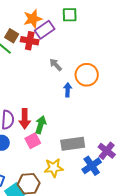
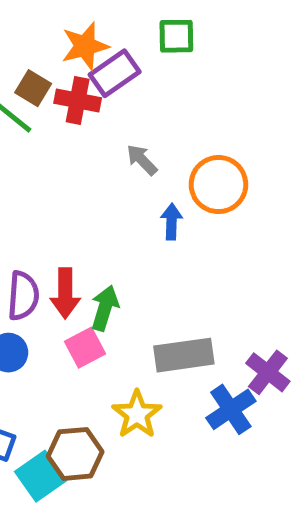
yellow star: (54, 168) -> (137, 414), turned -30

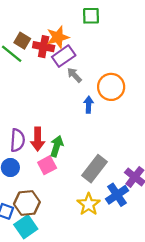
orange star: (85, 46) -> (58, 37), moved
purple rectangle: (115, 73) -> (64, 56), moved
gray rectangle: (184, 355) -> (95, 169), turned -44
yellow star: (137, 414) -> (89, 204), moved
brown hexagon: (75, 454) -> (27, 203), moved

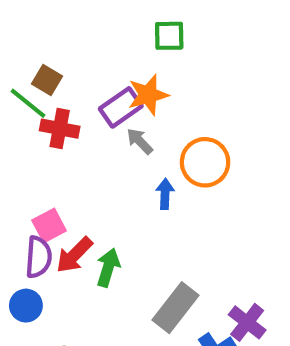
orange star: (58, 37) -> (148, 95), moved
red cross: (44, 47) -> (60, 129), moved
red arrow: (38, 139) -> (74, 255), turned 45
pink square: (47, 165) -> (49, 225), moved

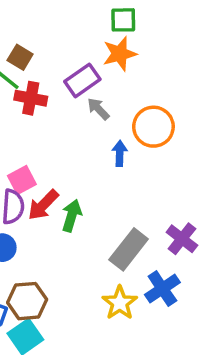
orange star: (148, 95) -> (120, 54), moved
purple cross: (247, 322) -> (182, 239), moved

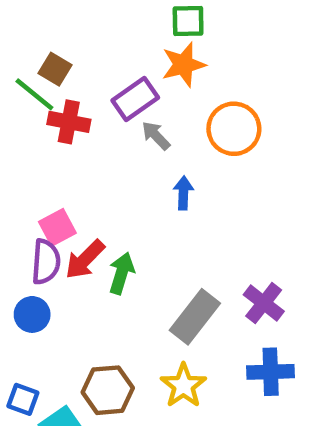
orange circle: (153, 127) -> (234, 129), moved
blue cross: (162, 289) -> (271, 372), moved, turned 32
brown hexagon: (27, 301) -> (108, 390), moved

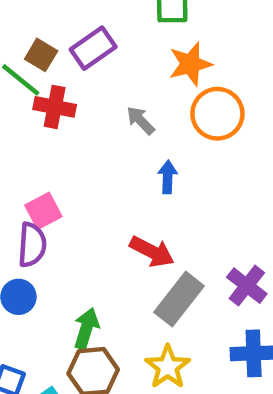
orange star: (183, 65) -> (190, 64), moved
purple rectangle: (135, 99) -> (93, 48), moved
red arrow: (85, 259) -> (152, 252), moved, turned -108
green arrow: (122, 273) -> (86, 328), moved

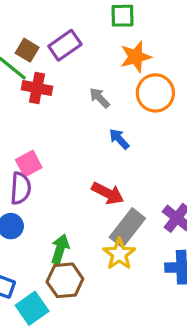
blue arrow: (168, 177) -> (119, 139), turned -45
yellow star: (168, 367) -> (119, 254), moved

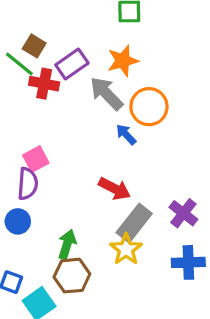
purple rectangle: (65, 45) -> (72, 64), moved
orange star: (136, 57) -> (123, 61), moved
orange circle: (155, 93) -> (149, 107), moved
gray arrow: (99, 98) -> (106, 94), size x1.6

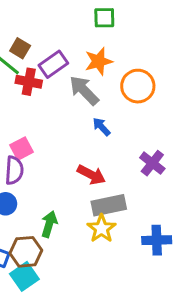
orange circle: (149, 107) -> (138, 86), moved
purple cross: (183, 213) -> (152, 163), moved
gray rectangle: (134, 223) -> (109, 205), turned 40
brown hexagon: (72, 276) -> (26, 252), moved

